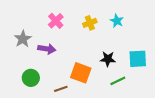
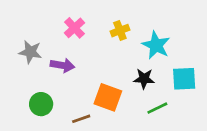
cyan star: (117, 21) -> (156, 45), moved, size x1.5
gray star: (23, 39) -> (30, 52), turned -30

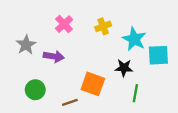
gray star: (30, 52) -> (26, 45), turned 30
cyan square: (184, 79) -> (158, 55), moved
green line: (157, 108) -> (135, 93), turned -54

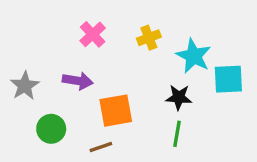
gray star: (26, 45) -> (25, 86), moved
orange square: (93, 84) -> (116, 111), moved, turned -30
green line: (135, 93) -> (177, 134), moved

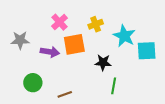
gray star: (25, 86) -> (20, 40), moved, turned 30
black star: (179, 97) -> (103, 62), moved
orange square: (116, 111) -> (74, 44), moved

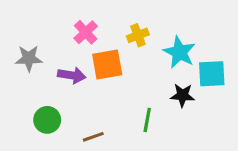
black star: (103, 62) -> (183, 95), moved
green line: (114, 86) -> (147, 120), moved

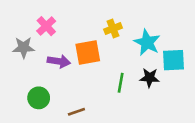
pink cross: (86, 32) -> (46, 26), moved
green line: (147, 120) -> (121, 83), moved

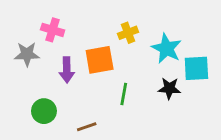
pink cross: (46, 26) -> (53, 30), turned -30
purple arrow: (59, 61) -> (67, 70), turned 80
green line: (121, 83) -> (124, 94), moved

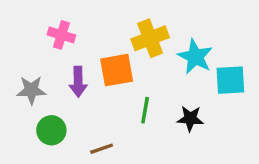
yellow cross: (128, 33) -> (150, 38), size x1.5
gray star: (27, 54) -> (31, 90), moved
black star: (169, 88) -> (190, 119), moved

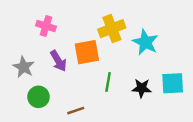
cyan square: (230, 80) -> (173, 83), moved
purple arrow: (78, 82) -> (58, 61), turned -30
gray star: (31, 90) -> (24, 67), turned 30

